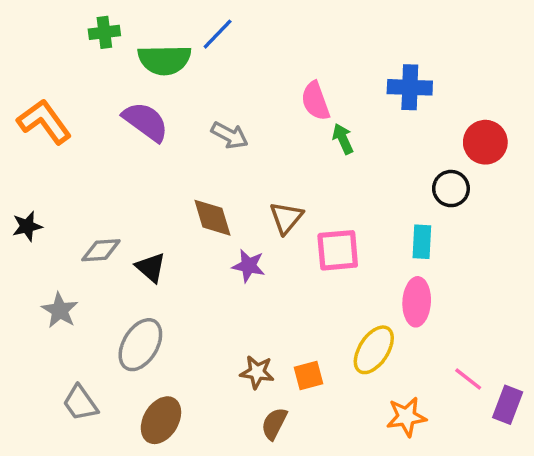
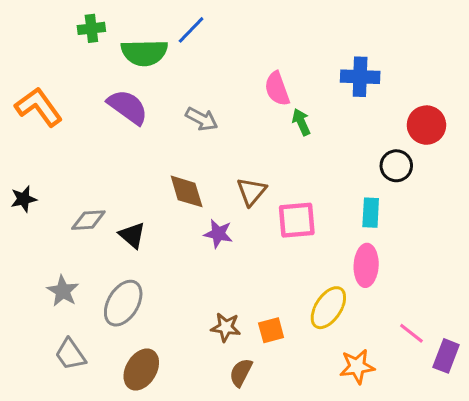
gray star: (60, 310) -> (63, 291), moved

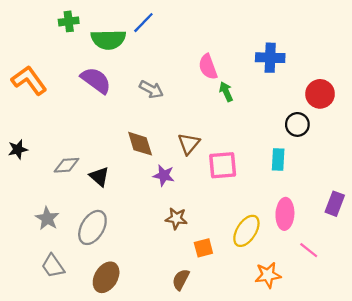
pink ellipse: (366, 265) -> (285, 214), moved
brown star: (226, 327) -> (176, 218), moved
purple rectangle: (446, 356) -> (335, 204), moved

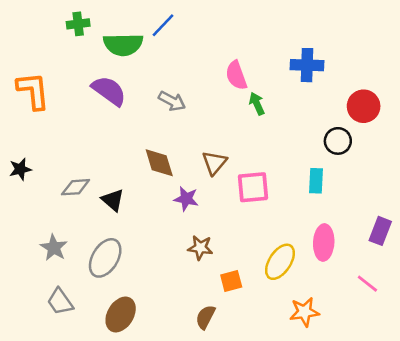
orange L-shape: (29, 80) -> (33, 91), turned 30
pink line: (309, 250) -> (367, 284), moved

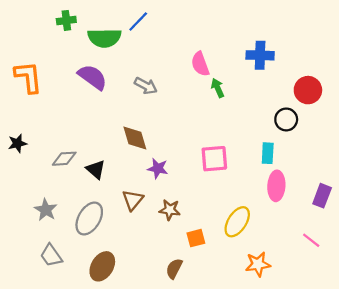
brown triangle: (214, 163) -> (133, 200), moved
pink ellipse: (324, 242) -> (276, 186), moved

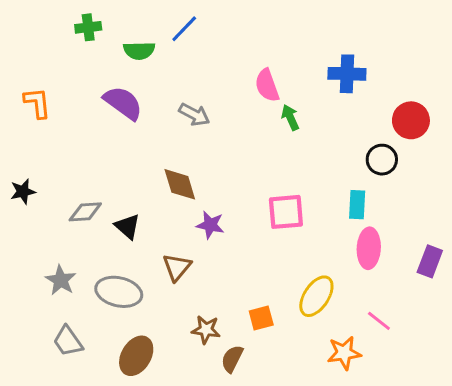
green semicircle: (104, 38) -> (139, 51), size x0.7
orange L-shape: (28, 77) -> (37, 103), size x0.7
brown star: (170, 210) -> (206, 330), moved
gray ellipse: (89, 218) -> (119, 292), turned 72
pink line: (311, 240) -> (379, 321), moved

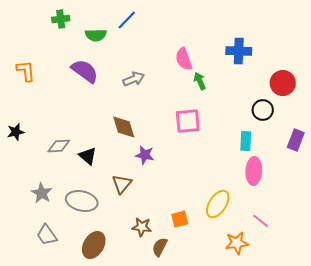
gray arrow: (194, 115) -> (134, 79), turned -50
pink square: (286, 212) -> (188, 121), moved
purple rectangle: (430, 261) -> (296, 140), moved

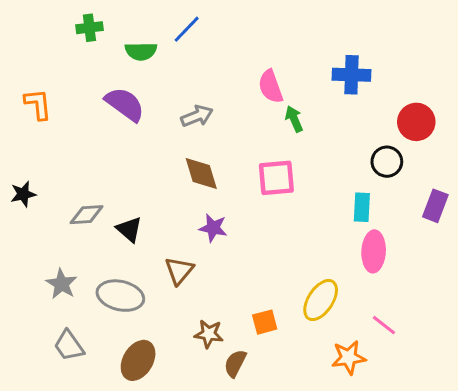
brown diamond: (124, 127) -> (201, 173), moved

